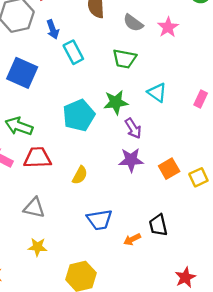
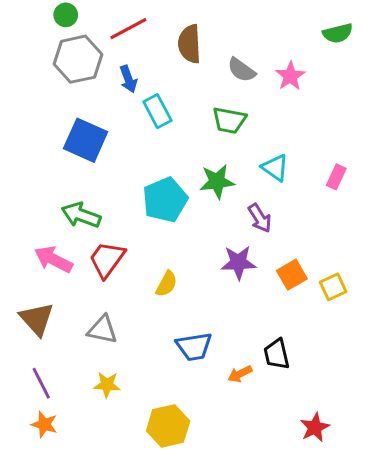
purple arrow: (133, 128) -> (260, 218), moved
red trapezoid: (37, 158) -> (107, 259), turned -52

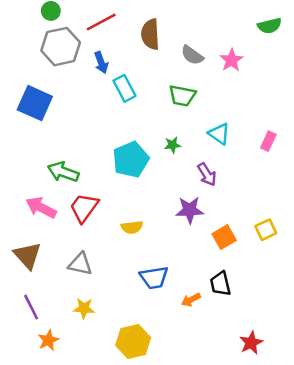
blue square: (86, 140) -> (35, 103), moved
green star: (217, 181) -> (172, 145), size x0.6
orange square: (292, 275) -> (224, 237), moved
yellow semicircle: (167, 284) -> (132, 227), turned 55
orange star: (44, 424) -> (48, 340), moved, turned 30

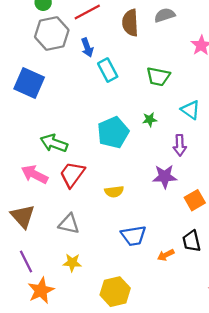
gray semicircle: (192, 55) -> (165, 15), moved, turned 126
purple arrow: (207, 174) -> (180, 145), turned 30
orange star: (48, 340) -> (41, 291), size x1.4

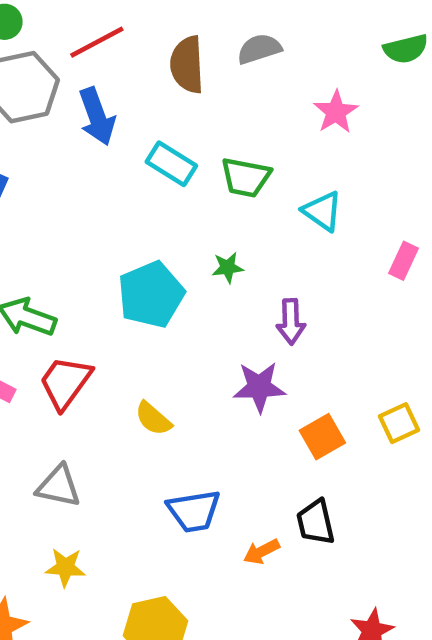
blue arrow: (87, 47) -> (97, 116), size x1.4
cyan rectangle: (108, 70) -> (171, 164), moved, turned -30
cyan triangle: (190, 110) -> (322, 211), moved
yellow semicircle: (114, 192) -> (153, 419), turned 48

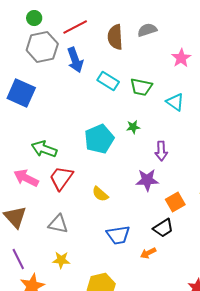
black trapezoid: (316, 522) -> (163, 228), moved, turned -110

